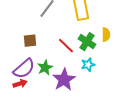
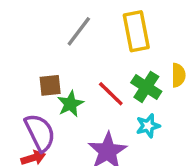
green star: (45, 68) -> (70, 104), moved
purple semicircle: (24, 69) -> (40, 133), turned -75

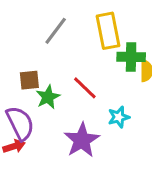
green cross: (146, 87) -> (131, 57), moved, turned -32

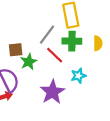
gray line: (56, 31) -> (47, 35), moved
green cross: (131, 57) -> (72, 41), moved

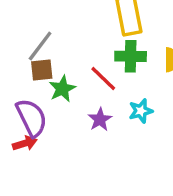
gray line: (47, 35) -> (40, 46), moved
purple star: (52, 92) -> (100, 119), moved, size x0.6

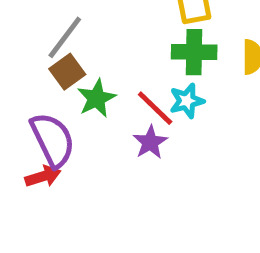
brown square: (42, 70) -> (67, 72), turned -30
red line: (103, 78) -> (155, 108), moved
cyan star: (141, 111) -> (187, 101), moved

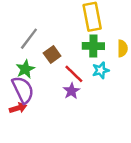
brown square: (67, 72) -> (52, 54), moved
green star: (97, 98) -> (25, 69), moved
cyan star: (187, 101) -> (101, 70), moved

